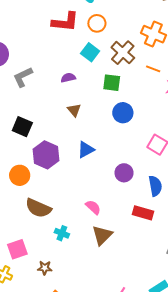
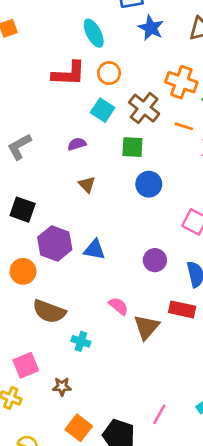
blue triangle: (86, 150) -> (94, 250), moved, turned 42
brown triangle: (102, 235) -> (147, 327), moved

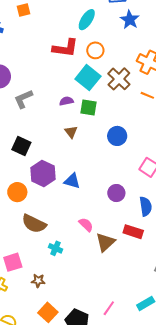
cyan ellipse: (94, 33) -> (87, 20), turned 55
cyan square: (103, 110) -> (88, 78), size x1.4
green square: (132, 147) -> (89, 108), moved

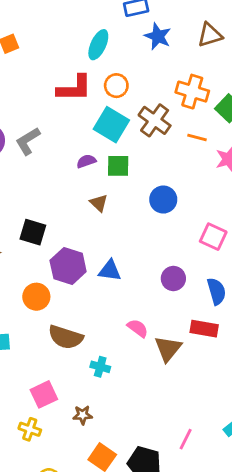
gray L-shape: (23, 99) -> (28, 141), moved

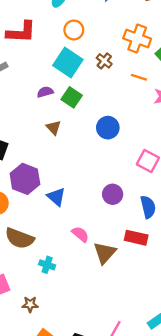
red L-shape: (74, 88) -> (21, 32), moved
brown cross: (155, 120) -> (104, 61), size x0.6
green square: (118, 166) -> (72, 97), turned 30
blue triangle: (110, 271) -> (56, 197), moved, turned 30

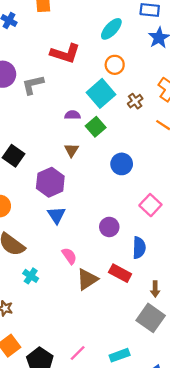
purple hexagon: (25, 179) -> (50, 182), moved

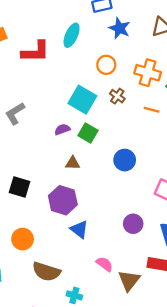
red L-shape: (65, 53) -> (35, 52), moved
orange circle: (115, 65) -> (106, 65), moved
brown triangle: (71, 150) -> (73, 163), turned -42

